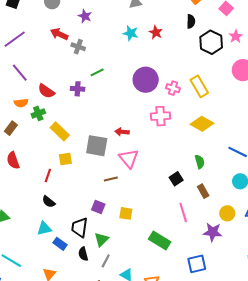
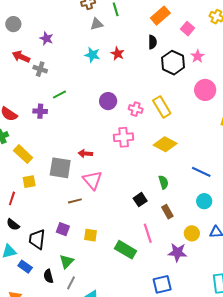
purple circle: (146, 80) -> (108, 101), size x0.7
black trapezoid: (79, 227) -> (37, 239), moved
green rectangle: (160, 241) -> (126, 250), moved

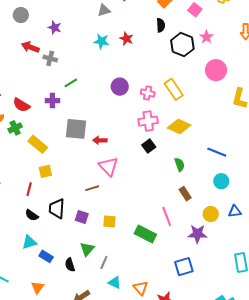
pink cross: (124, 137) -> (148, 121), moved
gray square: (60, 168) -> (76, 129), moved
black square: (140, 200) -> (149, 146), moved
black trapezoid: (37, 239) -> (57, 209), moved
gray line: (71, 283) -> (104, 262), moved

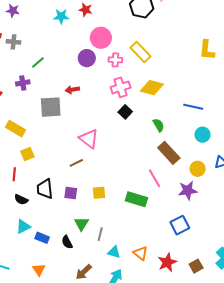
pink circle: (216, 70) -> (101, 38), moved
red arrow: (100, 140) -> (72, 90), moved
brown rectangle: (185, 194) -> (169, 153), size x1.6

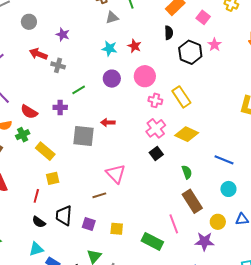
purple circle: (87, 58) -> (112, 79), moved
pink cross: (121, 87) -> (156, 128), turned -30

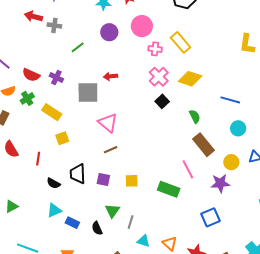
purple cross: (60, 107) -> (56, 78), moved, turned 32
pink triangle: (116, 174) -> (108, 123), moved
red line: (36, 196) -> (38, 159), moved

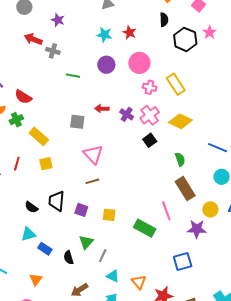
green line: (78, 47) -> (73, 76), turned 40
purple cross: (56, 78) -> (127, 114), moved
gray square: (88, 93) -> (77, 122), size x0.7
red line: (38, 159) -> (17, 164), moved

